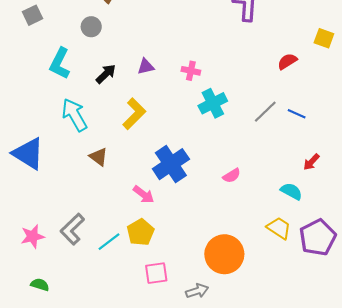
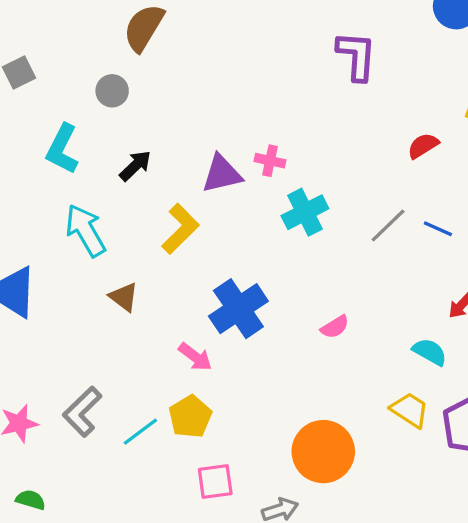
purple triangle: (146, 67) -> (222, 174), moved, size x1.5

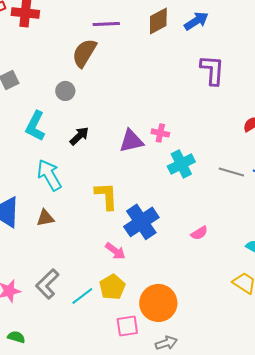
gray line: (388, 225) -> (231, 172), turned 60
yellow L-shape: (180, 229) -> (106, 196), moved, turned -48
brown triangle: (124, 297) -> (45, 218), moved, turned -48
orange circle: (323, 452) -> (158, 303), moved

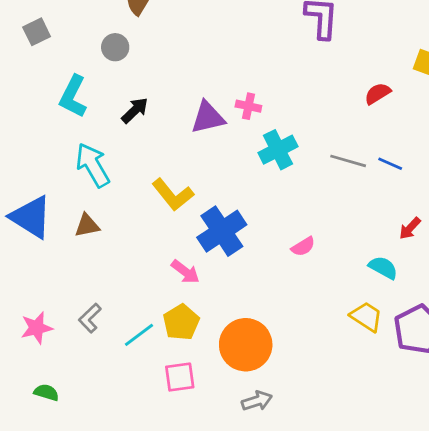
yellow L-shape: (106, 196) -> (173, 195), turned 144
gray L-shape: (47, 284) -> (90, 318), size x0.7
pink square: (127, 326) -> (180, 377), moved

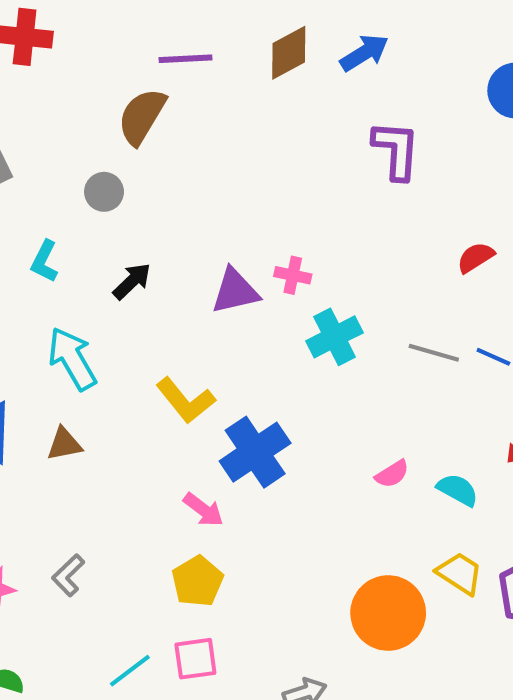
cyan L-shape: (73, 96) -> (44, 261), size x0.7
pink semicircle: (303, 246) -> (392, 474), moved
cyan semicircle: (383, 268) -> (458, 490), moved
cyan line: (139, 335) -> (130, 671), moved
orange circle: (246, 345) -> (388, 613), moved

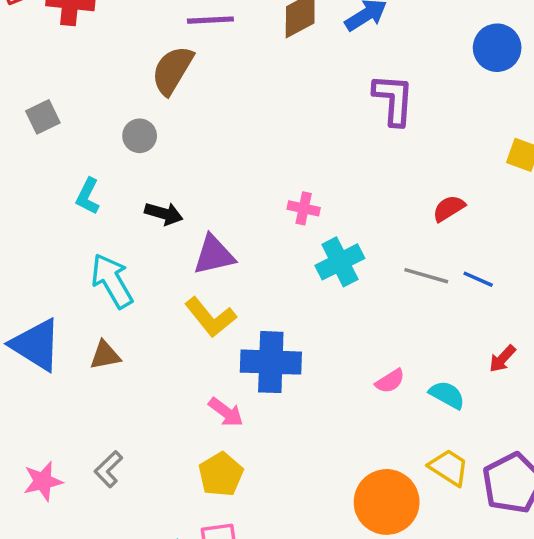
red semicircle: (476, 257) -> (449, 208), moved
black arrow: (132, 281) -> (164, 214), turned 60
purple triangle: (235, 291) -> (214, 255), moved
blue cross: (255, 452) -> (271, 362), turned 36

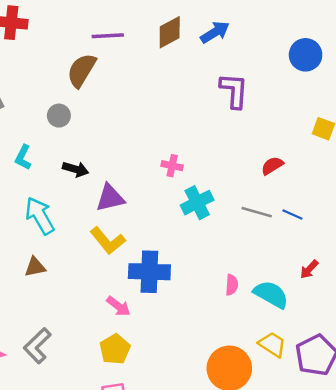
pink semicircle: (390, 381) -> (232, 285), turned -54
cyan semicircle: (447, 395) -> (271, 294), size x1.4
gray L-shape: (108, 469) -> (37, 346), size x1.4

